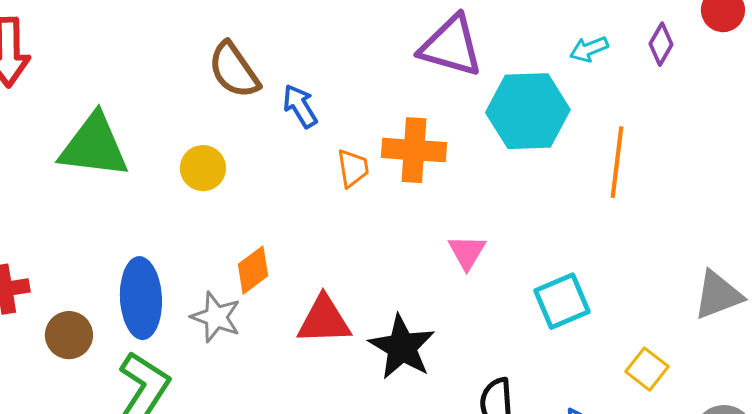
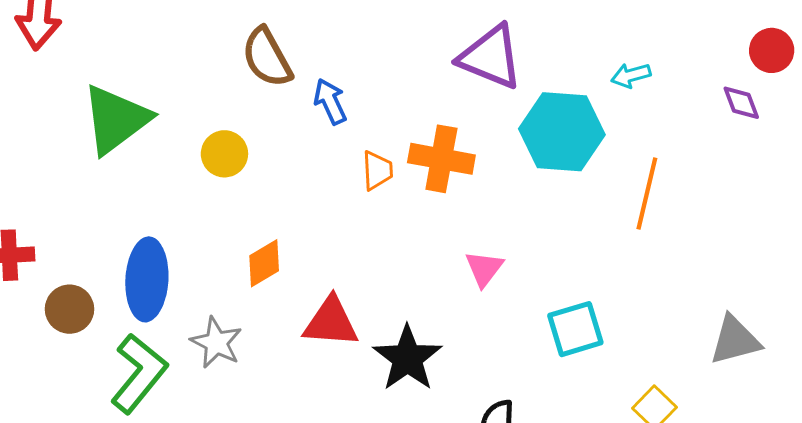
purple diamond: (661, 44) -> (741, 103), moved, turned -57
green triangle: (94, 146) -> (116, 119), turned -50
gray star: (216, 317) -> (216, 343), moved

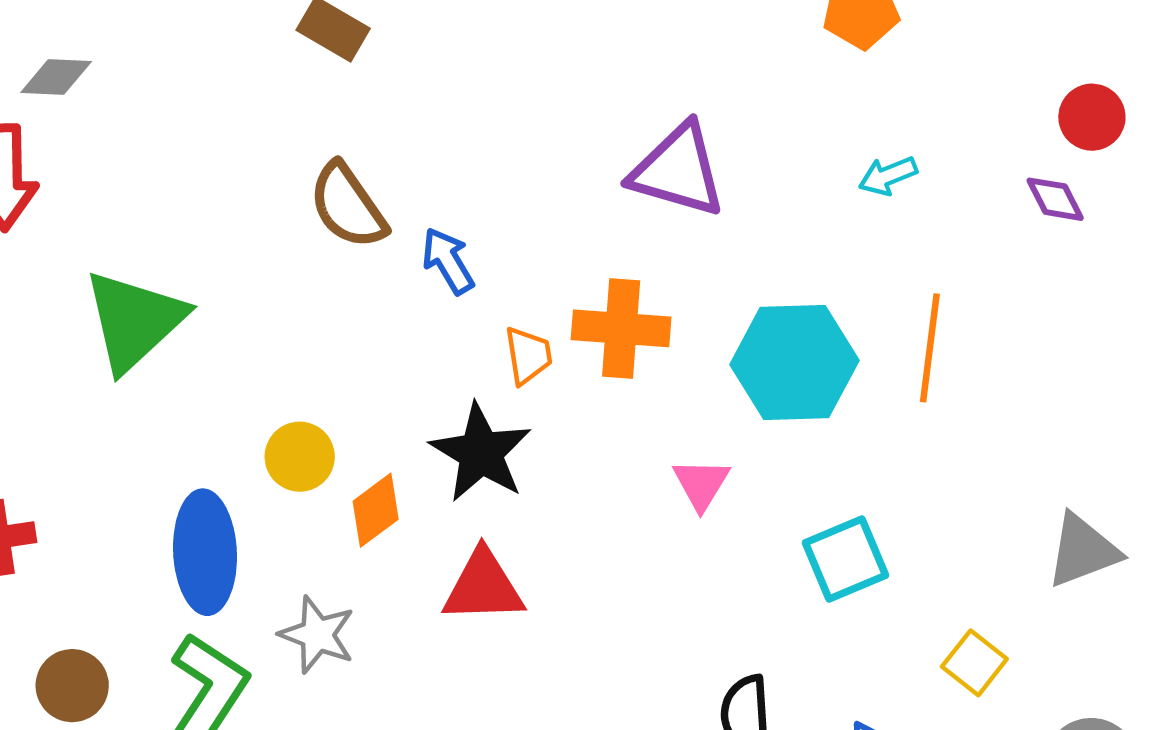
cyan hexagon: (562, 132) -> (794, 363), moved
yellow circle: (224, 154) -> (300, 457), moved
brown circle: (69, 309) -> (72, 686), moved
black star: (407, 358) -> (481, 453), moved

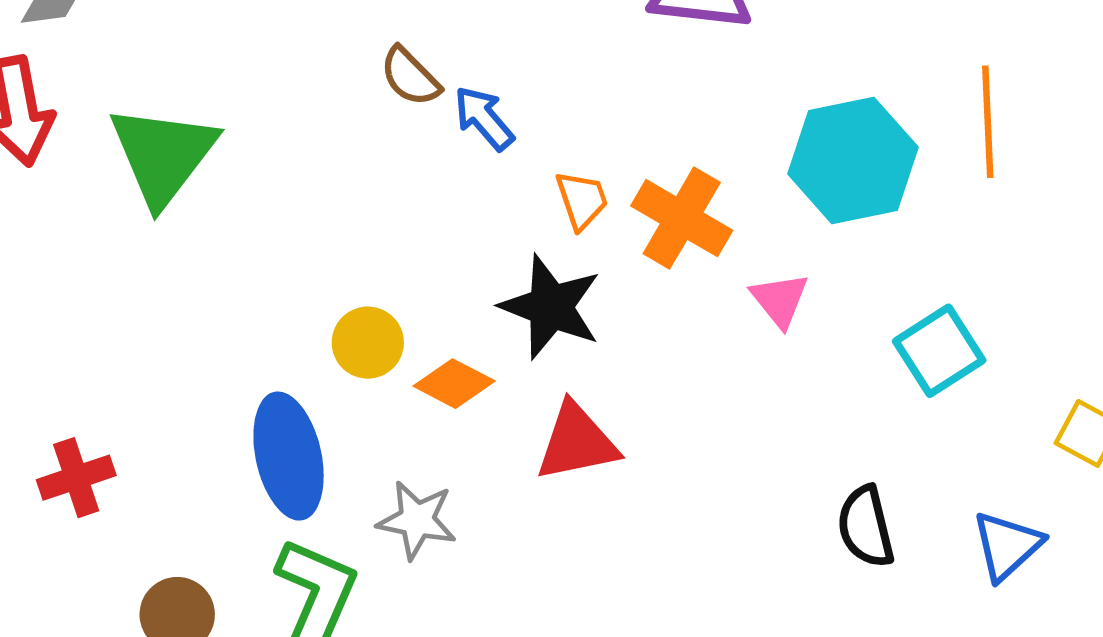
brown semicircle: (348, 206) -> (410, 77), moved, size x0.7
green triangle: (134, 321) -> (163, 155), moved
orange cross: (621, 328) -> (682, 218), moved, turned 36
orange diamond: (376, 510) -> (454, 384), turned 74

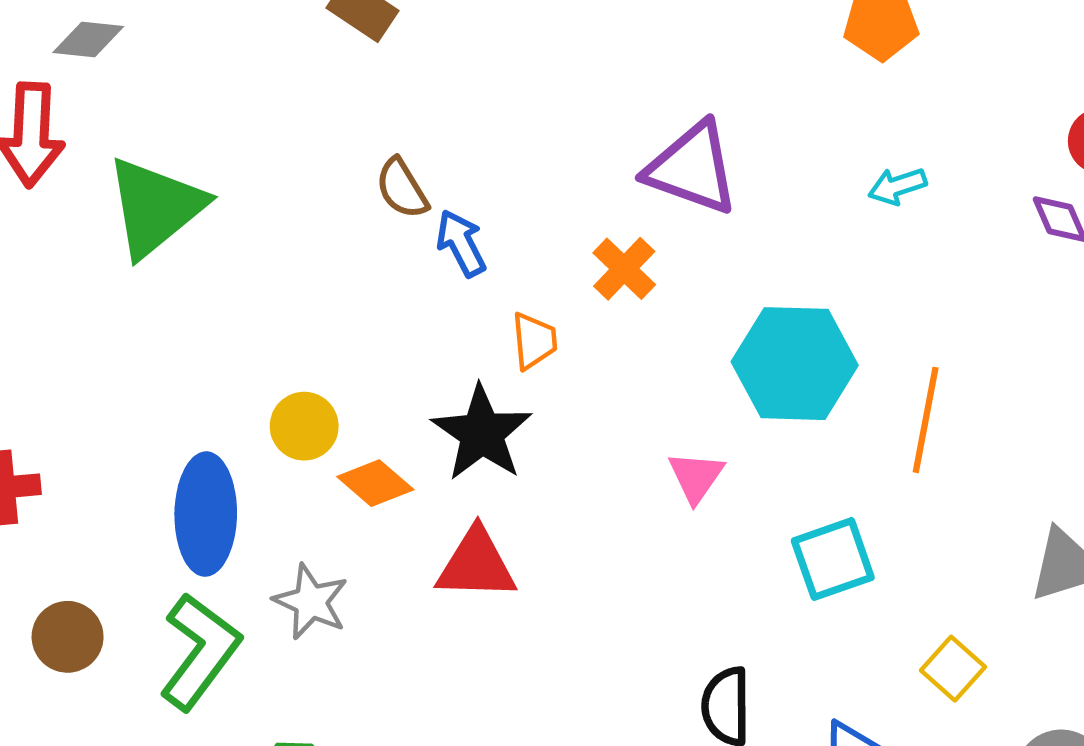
orange line: (988, 122) -> (926, 420), moved
orange cross: (682, 218) -> (624, 269), moved, size x0.7

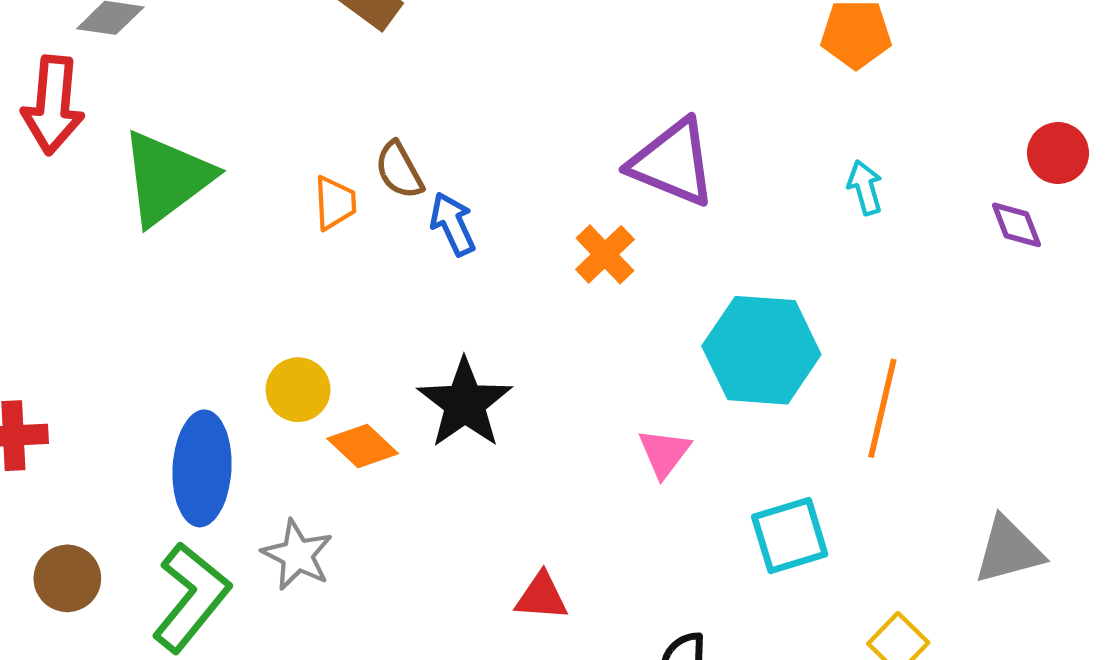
cyan arrow: (897, 186) -> (865, 187), turned 90
orange trapezoid: (534, 341) -> (335, 203), moved
red triangle: (476, 564) -> (542, 597), moved, size x0.7

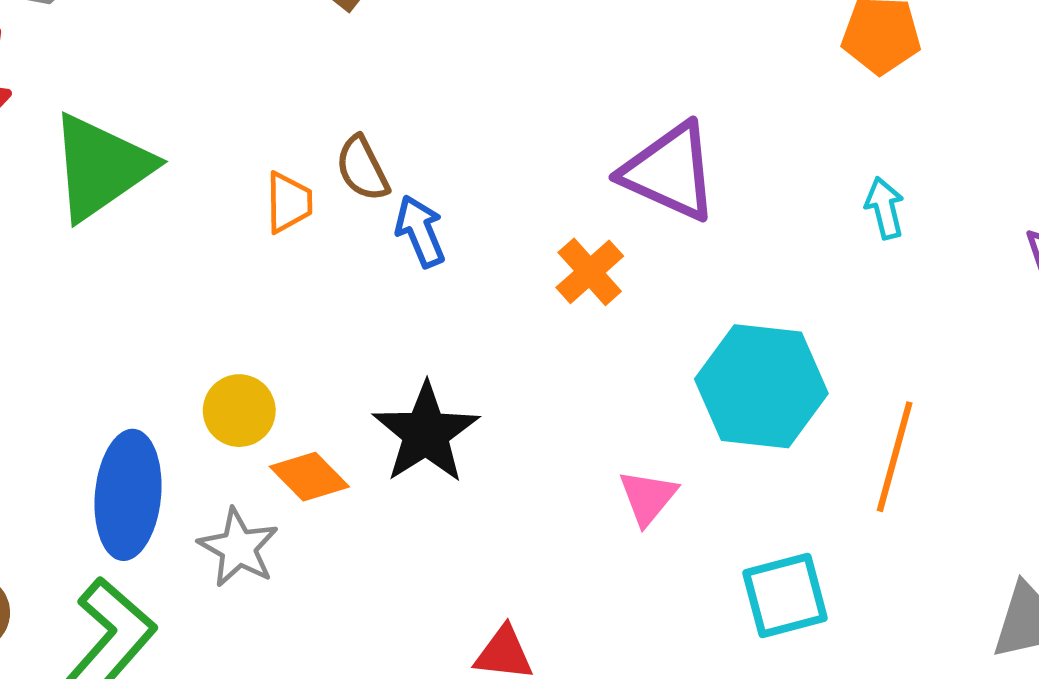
gray star: (297, 555) -> (238, 548), moved

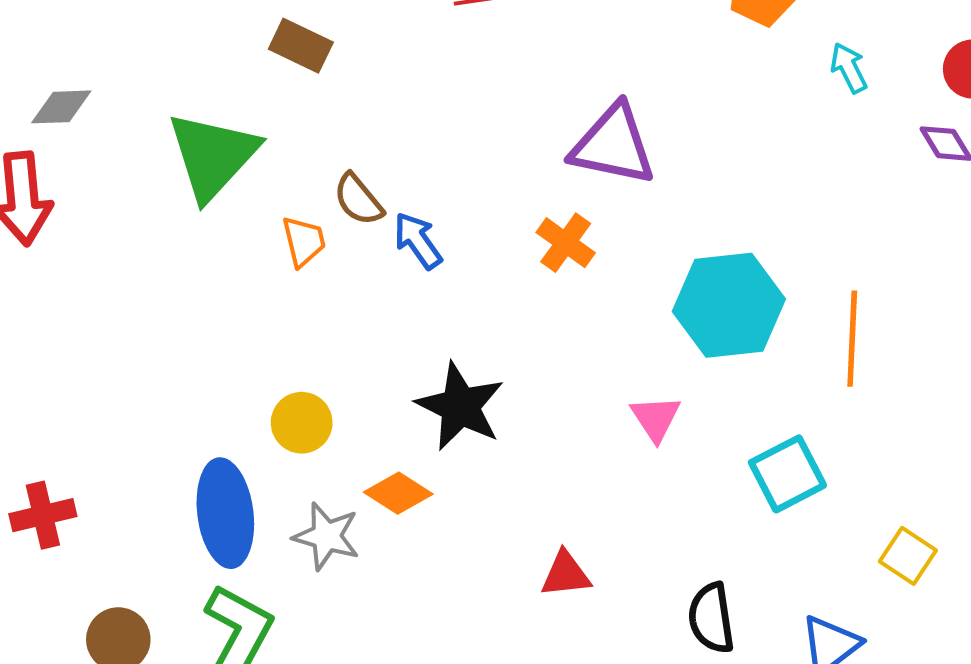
green triangle: (101, 167) -> (213, 156), moved
cyan arrow: (885, 208) -> (849, 68), moved
orange diamond: (309, 477) -> (398, 493), moved

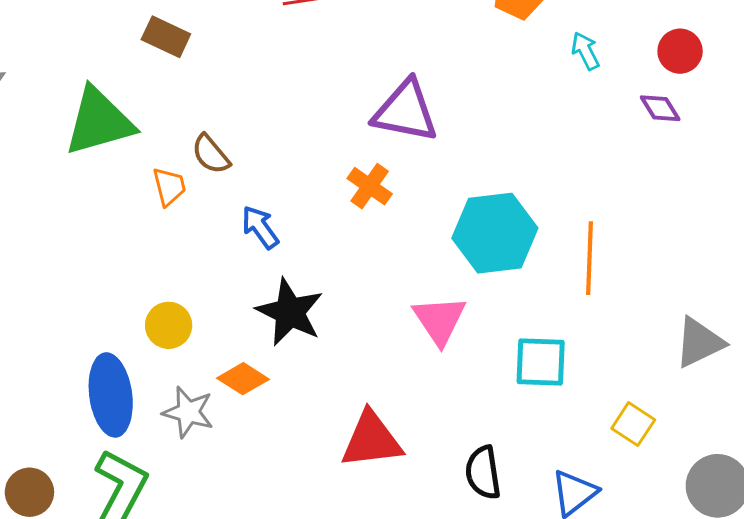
green triangle: (213, 156) -> (99, 121), turned 32
blue arrow: (418, 241) -> (260, 227), moved
pink triangle: (656, 418) -> (439, 320), size x1.4
cyan square: (787, 474) -> (541, 362), turned 30
red triangle: (566, 574) -> (371, 440), size x1.6

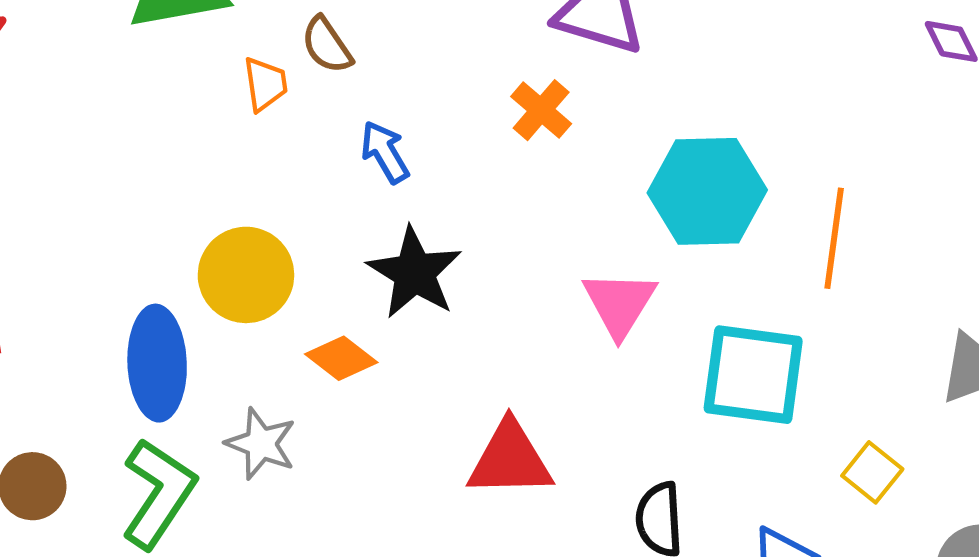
yellow circle: (169, 325) -> (246, 275), size x1.5
cyan square: (541, 362) -> (753, 375), size x1.4
gray star: (188, 412) -> (261, 444), moved

